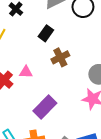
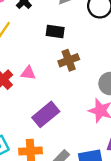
black rectangle: (46, 33) -> (55, 32), turned 56

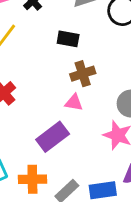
pink triangle: (28, 73) -> (74, 103), moved

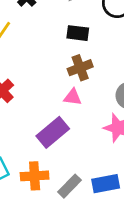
black rectangle: (68, 39) -> (78, 33), moved

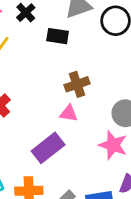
black rectangle: (78, 33) -> (58, 36), moved

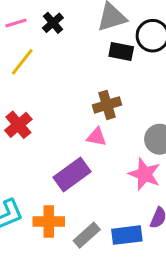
black rectangle: (58, 36) -> (121, 51), moved

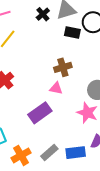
black cross: (53, 23) -> (43, 14), moved
orange cross: (49, 221) -> (21, 155), moved, turned -30

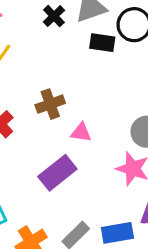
brown cross: (63, 67) -> (50, 104), moved

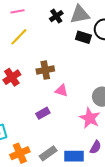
purple rectangle: (57, 173) -> (43, 113), size x0.6

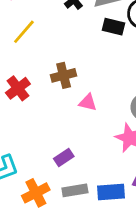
purple rectangle: (43, 113) -> (64, 158), moved
gray rectangle: (48, 153) -> (75, 190), turned 30

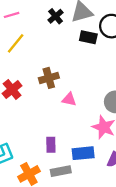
purple rectangle: (64, 158) -> (51, 145), turned -56
blue rectangle: (111, 192) -> (83, 153), moved

